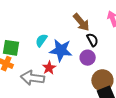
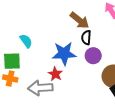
cyan semicircle: (41, 40) -> (26, 41), moved, turned 120
black semicircle: (92, 40) -> (86, 38), moved, turned -136

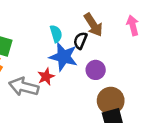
black semicircle: (86, 38) -> (80, 40), moved
cyan semicircle: (26, 41) -> (56, 34), moved

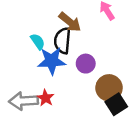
black semicircle: (80, 40) -> (62, 41), size x1.5
red star: (46, 77) -> (45, 98), moved

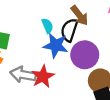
purple circle: (86, 64) -> (85, 55), size x1.6
red star: (45, 98) -> (43, 76), size x1.5

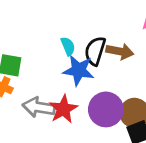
brown arrow: (80, 15) -> (120, 51), moved, turned -40
purple circle: (85, 55) -> (106, 109), moved

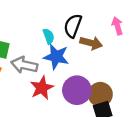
black semicircle: (95, 51) -> (73, 26), moved
gray arrow: (39, 107) -> (24, 65), moved

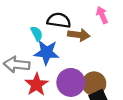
black semicircle: (73, 26) -> (59, 20), turned 85

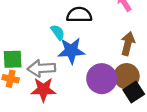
brown arrow: (79, 35) -> (128, 44), moved, turned -75
red star: (36, 85) -> (43, 90), moved, turned -30

